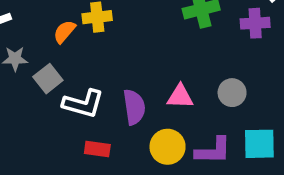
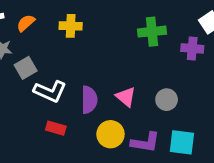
orange semicircle: (64, 32) -> (26, 23), moved
pink triangle: (180, 97) -> (126, 97), turned 30

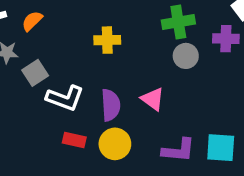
yellow cross: (71, 26) -> (107, 40), moved
gray circle: (167, 100) -> (186, 56), moved
yellow circle: (110, 134) -> (115, 144), moved

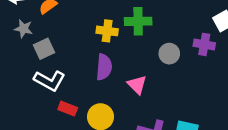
green cross: (178, 22) -> (138, 21), moved
white L-shape: (65, 98) -> (50, 81), moved
purple semicircle: (111, 105) -> (104, 67), moved

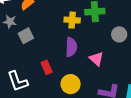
white L-shape: (50, 81) -> (18, 81), moved, turned 45
red rectangle: (68, 109) -> (47, 67), moved, turned 48

